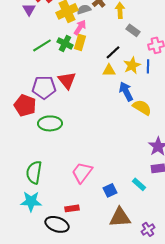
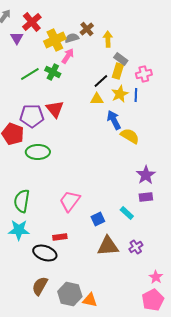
yellow rectangle: (80, 42) -> (118, 71), moved
purple cross: (148, 229) -> (136, 247), moved

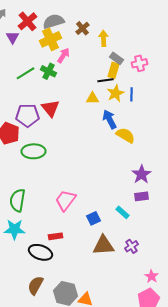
gray semicircle: (72, 38) -> (54, 21), moved, size x1.5
pink cross: (144, 74) -> (140, 63), moved
black line: (101, 81) -> (106, 80), moved, turned 35

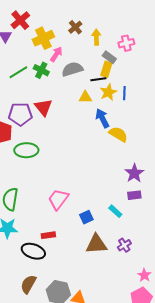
gray semicircle: (54, 21) -> (72, 69), moved
pink cross: (140, 63) -> (126, 43), moved

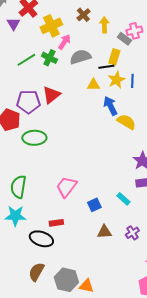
gray rectangle: (109, 57) -> (124, 39), moved
red triangle: (43, 107) -> (51, 95), turned 30
brown triangle: (96, 244) -> (104, 232), size x0.7

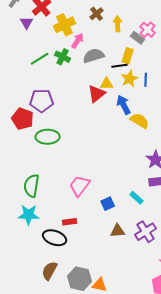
pink cross: (134, 31) -> (148, 30), turned -35
red triangle: (51, 95) -> (97, 94), moved
purple cross: (132, 233) -> (146, 232), size x1.5

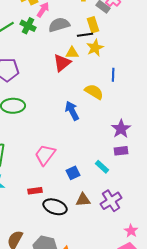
yellow rectangle: (128, 56) -> (93, 25), turned -35
blue line: (146, 80) -> (113, 75), moved
blue arrow: (124, 105) -> (72, 111), moved
yellow semicircle: (140, 121) -> (94, 92), moved
black ellipse: (55, 238) -> (55, 207), moved

